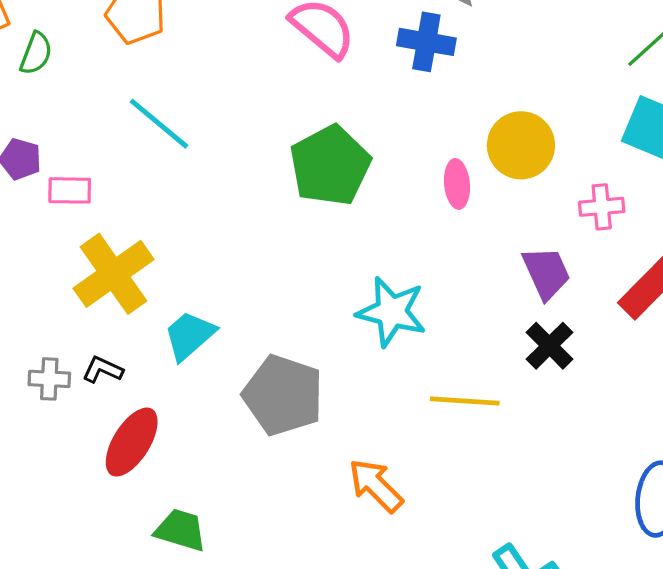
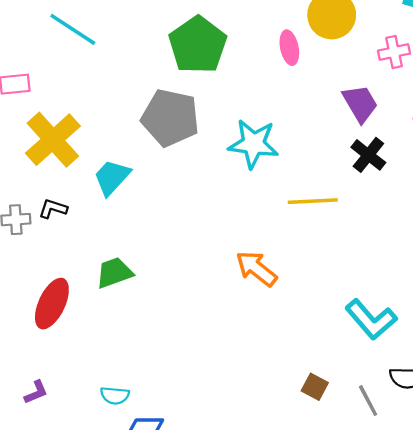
gray pentagon: (283, 395) -> (170, 118), moved
red ellipse: (132, 442) -> (52, 304), moved
green trapezoid: (181, 530) -> (114, 273), moved, turned -30

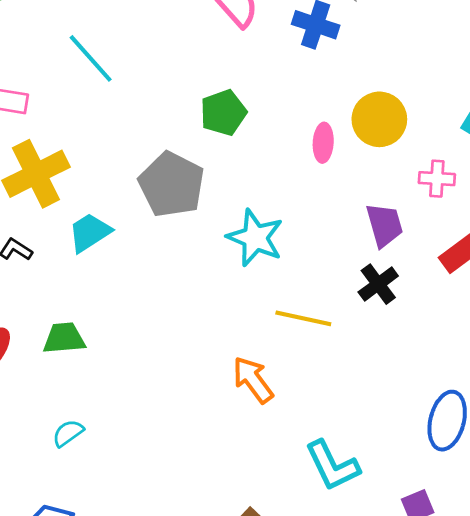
green pentagon: (198, 45) -> (223, 113), size x0.7
orange arrow: (256, 269) -> (253, 380), moved
cyan semicircle: (115, 396) -> (68, 433), moved, turned 124

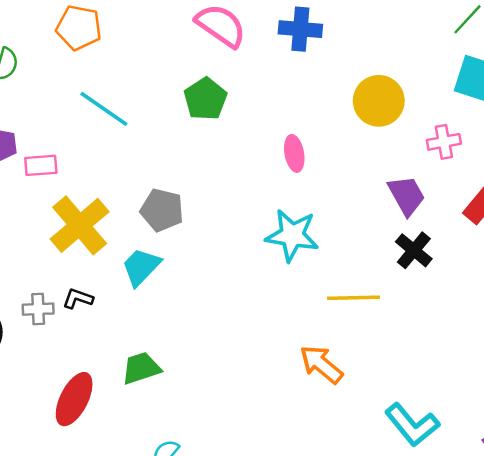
green pentagon: (223, 113) -> (205, 99), moved
pink ellipse: (323, 143) -> (294, 153), moved
gray pentagon: (172, 184) -> (162, 210), moved, size x0.7

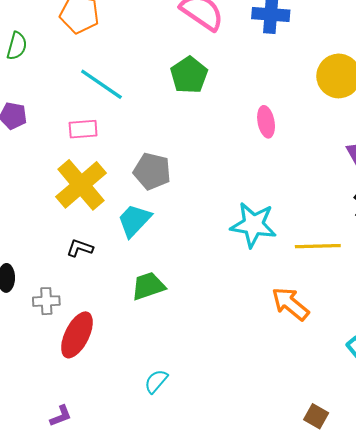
pink rectangle: (41, 165) -> (83, 129), moved
cyan star: (292, 235) -> (253, 225), moved
gray cross: (38, 309) -> (46, 301), moved
green trapezoid: (141, 368) -> (148, 286), moved

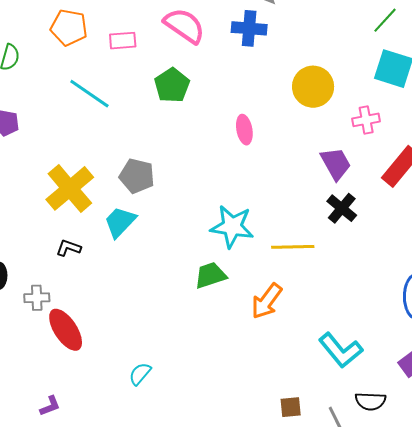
pink rectangle: (83, 129) -> (123, 41), moved
green trapezoid: (148, 286) -> (210, 275), moved
orange arrow: (290, 304) -> (267, 301), turned -93
red ellipse: (77, 335) -> (66, 330), turned -60
brown square: (316, 416) -> (291, 407), turned -35

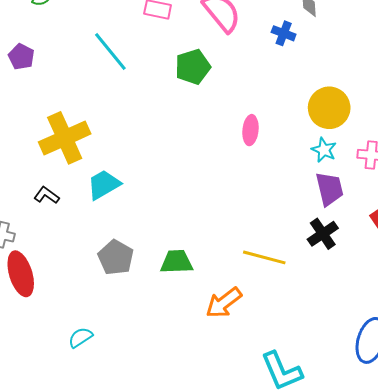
blue cross: (249, 28) -> (284, 33), size x0.7
gray pentagon: (137, 176) -> (116, 257), moved
cyan star: (232, 227) -> (324, 150), moved, size x0.6

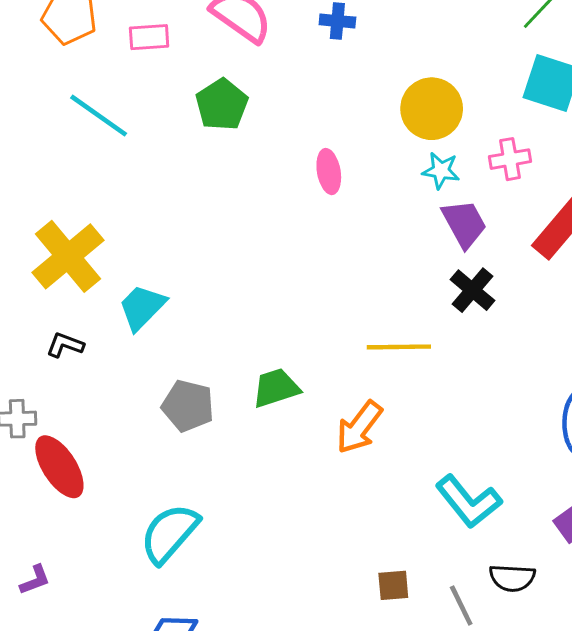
cyan semicircle: (80, 337) -> (169, 533), size x1.8

